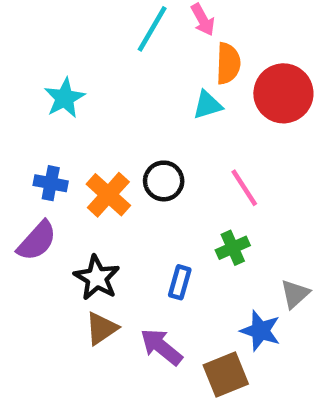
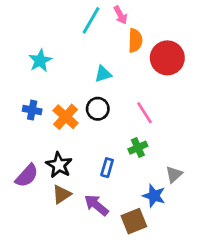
cyan triangle: (207, 105) -> (103, 74), moved
purple semicircle: (37, 241) -> (27, 176), moved

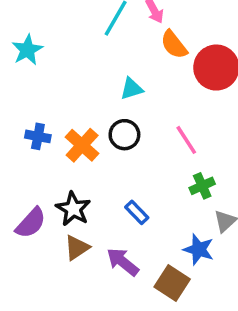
orange semicircle: (135, 40) -> (174, 45), turned 140
cyan star: (40, 61) -> (27, 50), moved
green cross: (138, 148) -> (202, 186), moved
blue rectangle: (107, 168) -> (137, 212), turned -60
brown square: (134, 221) -> (172, 283), turned -35

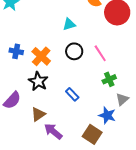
black circle: (124, 135) -> (74, 51), moved
black star: (73, 209) -> (38, 81), moved
purple arrow: (123, 262) -> (53, 131), moved

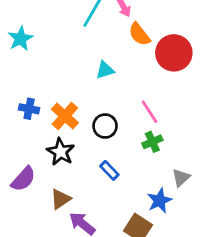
black circle: (74, 51) -> (105, 126), moved
green cross: (109, 79) -> (152, 142), moved
blue star: (107, 115) -> (160, 201), turned 30

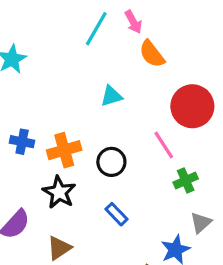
red circle: (174, 53) -> (192, 106), moved
orange cross: (65, 116) -> (64, 150), turned 32
green cross: (152, 142) -> (186, 180), moved

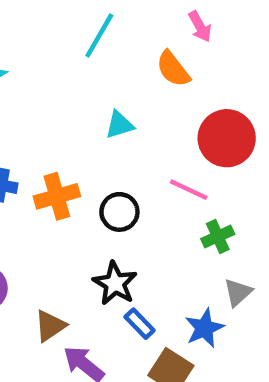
pink arrow: (133, 22) -> (200, 27), moved
pink line: (164, 145) -> (189, 190), turned -32
black star: (59, 192) -> (115, 283), moved
blue rectangle: (116, 214) -> (140, 324), moved

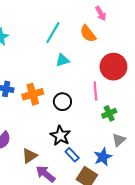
cyan line: (99, 35) -> (53, 33), moved
pink line: (189, 190) -> (95, 91), turned 60

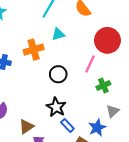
pink line: (95, 91) -> (90, 64), turned 30
orange cross: (33, 94) -> (34, 50), moved

